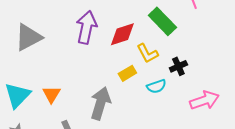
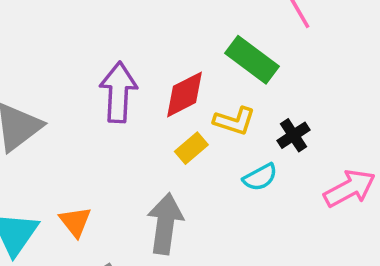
yellow L-shape: (147, 53) -> (235, 121), turned -35
yellow rectangle: (127, 73) -> (191, 148), moved

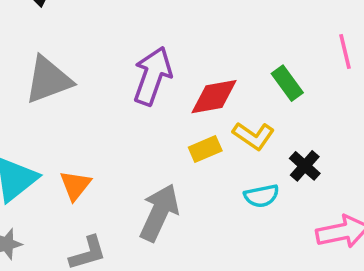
green rectangle: (252, 60) -> (287, 83), size x0.7
black cross: (293, 135) -> (305, 166), turned -32

